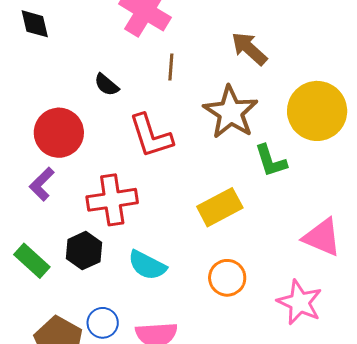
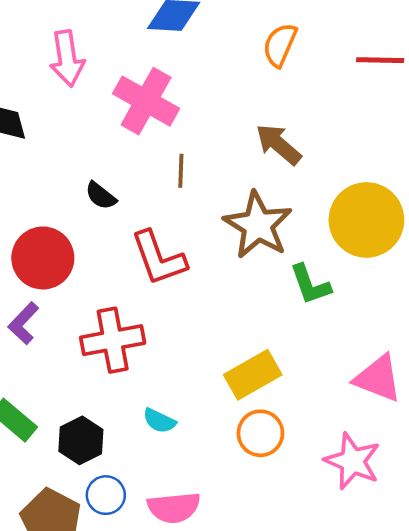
yellow rectangle: (220, 207) -> (253, 375), moved
black hexagon: (84, 251) -> (81, 440), moved
cyan semicircle: (147, 265) -> (159, 421), size x0.7

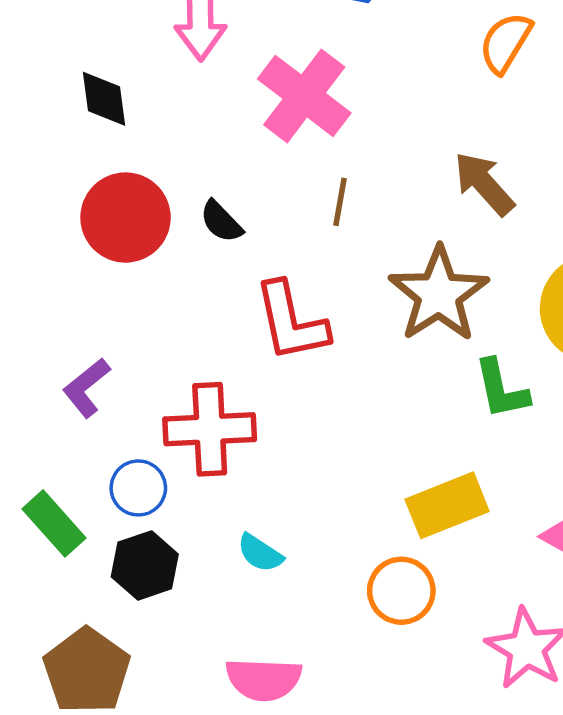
red circle: (43, 258) -> (126, 218), moved
yellow rectangle: (253, 375) -> (447, 505), moved
blue circle: (106, 495) -> (138, 488), moved

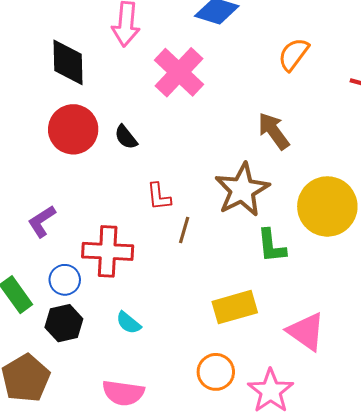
black diamond: (104, 99) -> (68, 62), size x1.4
brown line: (340, 202) -> (184, 230), moved
red L-shape: (291, 322) -> (159, 196), size x0.6
orange circle: (401, 591) -> (216, 372), moved

